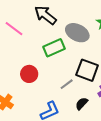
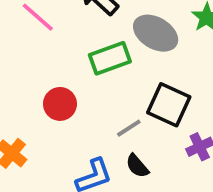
black semicircle: (82, 104) -> (137, 166), moved, turned -88

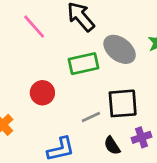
black square: (169, 105) -> (123, 103), turned -36
black semicircle: (137, 166) -> (112, 146), moved

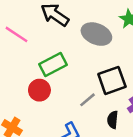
green rectangle: (84, 64) -> (53, 64), moved
black semicircle: (112, 146) -> (113, 120), turned 54

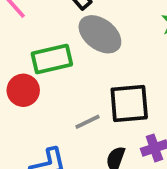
gray ellipse: (96, 34) -> (100, 34), moved

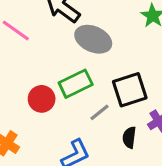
green rectangle: (52, 59) -> (76, 84), moved

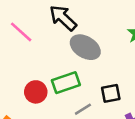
black square: (130, 90) -> (111, 93), size x0.7

